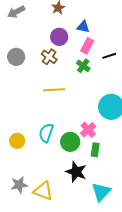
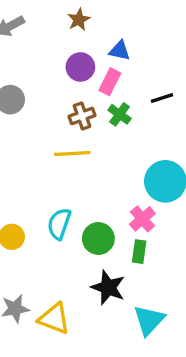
pink rectangle: (87, 46) -> (110, 82), moved
brown cross: (49, 57) -> (82, 116), moved, turned 35
pink cross: (88, 130) -> (142, 219), moved

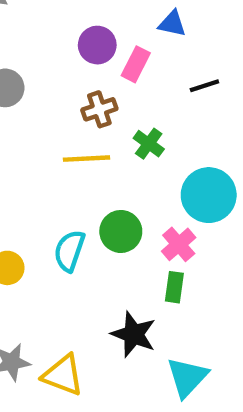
blue triangle: (120, 51) -> (172, 24), moved
green cross: (120, 114) -> (149, 144), moved
green circle: (98, 238) -> (121, 231), moved

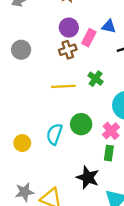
blue triangle: (172, 24) -> (109, 26), moved
brown cross: (99, 109) -> (68, 50), moved

